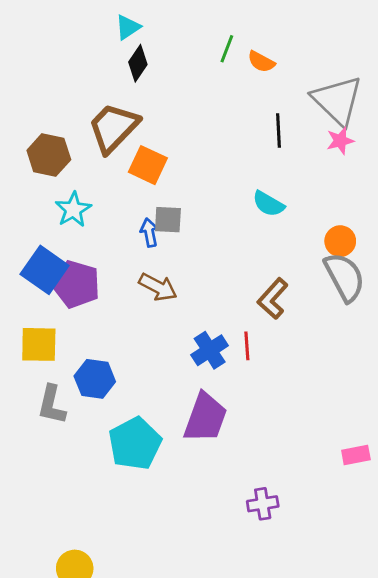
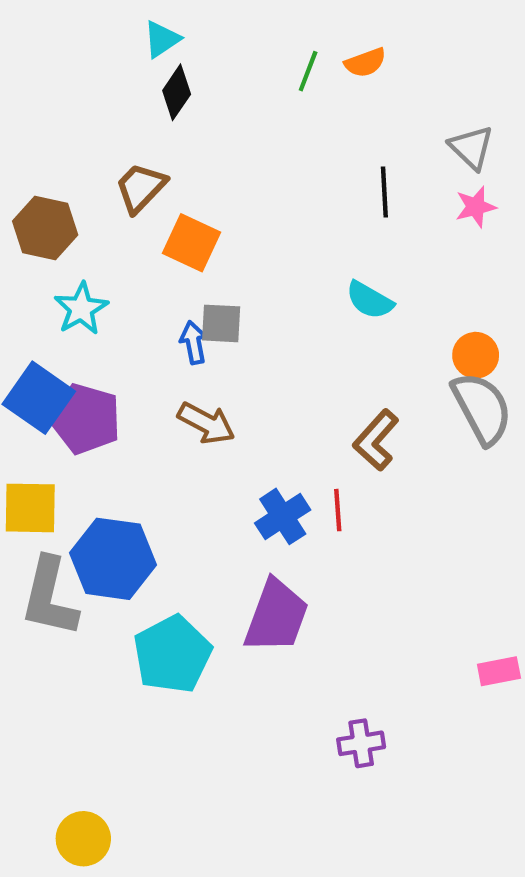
orange semicircle: (261, 62) -> (365, 63), moved, turned -48
gray triangle: (337, 100) -> (471, 147), size x0.6
brown trapezoid: (113, 128) -> (141, 188), size x0.7
blue hexagon: (95, 379) -> (113, 559), size x1.4
gray L-shape: (52, 405) -> (49, 597), size x1.4

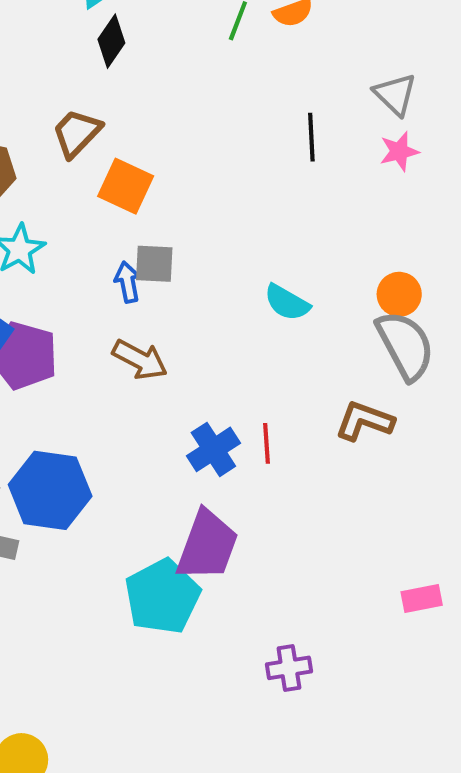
cyan semicircle: (370, 300) -> (287, 302), moved
brown L-shape: (376, 440) -> (364, 421), moved, turned 68
cyan pentagon: (172, 654) -> (162, 596), moved

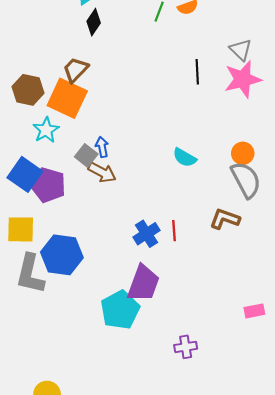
pink star: (399, 151) -> (243, 79), size x1.8
orange square: (126, 186) -> (67, 98), moved, size x1.4
gray square: (154, 264) -> (86, 155), moved, turned 35
brown arrow: (140, 360) -> (102, 172), moved

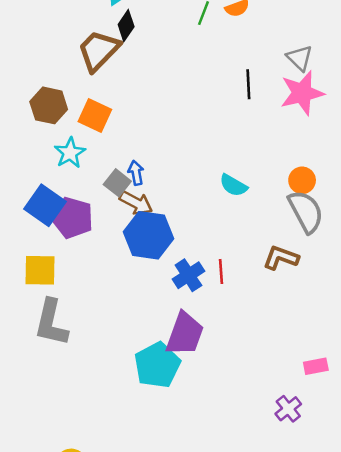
brown trapezoid: (76, 70) -> (99, 51), moved, size x1.4
orange square: (67, 98) -> (95, 115), size x0.7
blue hexagon: (62, 255) -> (149, 235), moved
purple cross: (186, 347) -> (288, 409), moved, turned -30

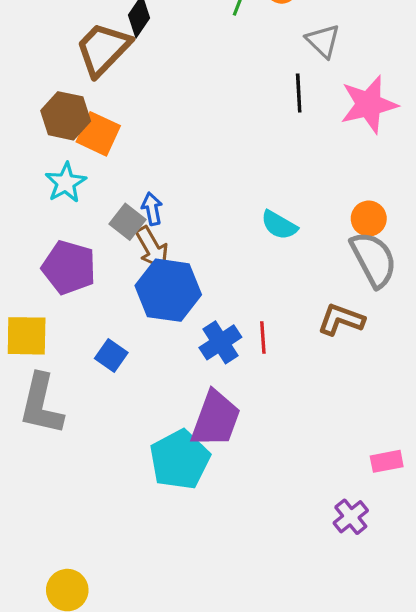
gray triangle: (300, 58) -> (323, 41), moved
brown hexagon: (49, 105) -> (66, 116), moved
brown arrow: (136, 203) -> (152, 248), turned 32
blue square: (45, 205) -> (111, 355), moved, size x0.6

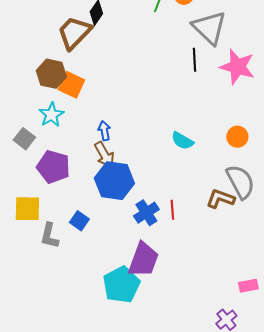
gray triangle: (323, 41) -> (209, 28), size x1.6
pink star: (369, 104) -> (237, 67), turned 30
gray square: (128, 222) -> (24, 139), moved
gray semicircle: (374, 259) -> (240, 182), moved
gray L-shape: (41, 404) -> (49, 236), moved, size x0.7

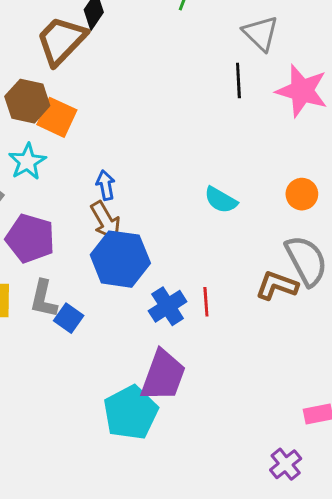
gray triangle: (209, 28) -> (261, 33), size x0.7
gray L-shape: (49, 236) -> (44, 299), moved

